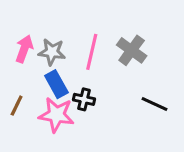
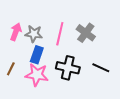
blue rectangle: (56, 84) -> (37, 55), turned 48
black cross: (84, 99) -> (68, 68), moved, size x1.6

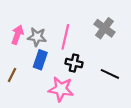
gray cross: (86, 33) -> (104, 28), moved
black cross: (68, 68) -> (74, 63), moved, size x0.7
pink star: (37, 75) -> (61, 89), moved

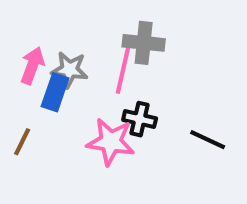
gray cross: (104, 28) -> (144, 43), moved, turned -30
blue rectangle: (40, 60) -> (55, 92), moved
pink star: (61, 89) -> (111, 142), moved

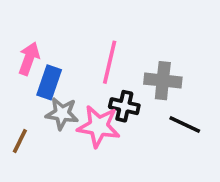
gray cross: (144, 43) -> (163, 81), moved
gray star: (69, 70) -> (62, 114), moved
brown line: (22, 142) -> (20, 141), moved

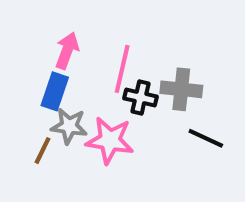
pink arrow: (29, 59) -> (67, 51), moved
black cross: (124, 106) -> (140, 97), moved
brown line: (20, 141) -> (43, 151), moved

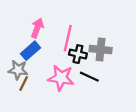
blue rectangle: (55, 91) -> (30, 51), turned 30
gray star: (69, 126) -> (18, 70), moved
black line: (206, 138) -> (89, 77), moved

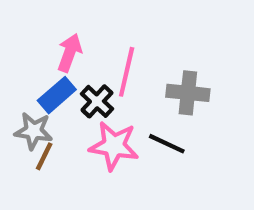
black cross: (78, 54) -> (97, 101), moved, turned 30

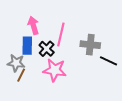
pink arrow: (69, 53) -> (33, 25), turned -36
blue rectangle: (57, 95) -> (27, 46), turned -48
black line: (167, 144) -> (109, 61), moved

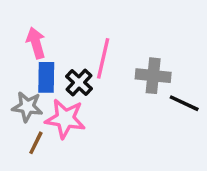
pink arrow: (33, 25) -> (36, 43), moved
pink star: (55, 70) -> (65, 119), moved
brown line: (21, 75) -> (36, 143), moved

